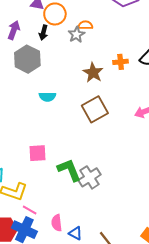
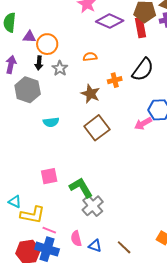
orange semicircle: (85, 25) -> (90, 57), moved
gray star: (76, 35) -> (60, 68), moved
gray cross: (90, 177) -> (93, 206), moved

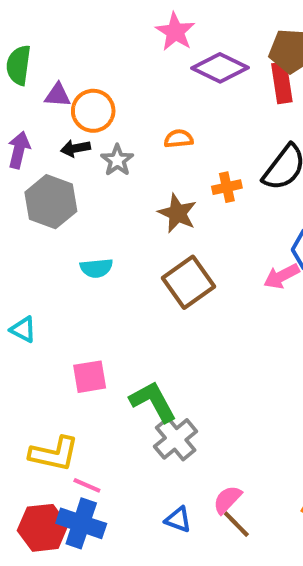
black arrow: (39, 63) -> (75, 148), turned 72
cyan triangle: (15, 202) -> (23, 329), moved
pink semicircle: (76, 239) -> (227, 500), moved, turned 56

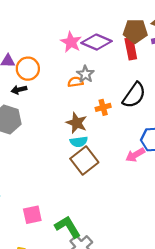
pink star: (175, 32) -> (71, 42), moved
gray star: (117, 160) -> (85, 74), moved
cyan semicircle: (96, 268) -> (79, 142), moved

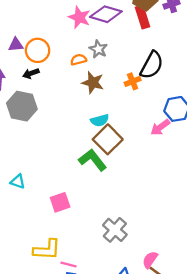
orange semicircle: (75, 82) -> (78, 60), moved
orange cross: (103, 107) -> (133, 81), moved
brown star: (77, 123) -> (93, 83), moved
green L-shape: (68, 227) -> (93, 160), moved

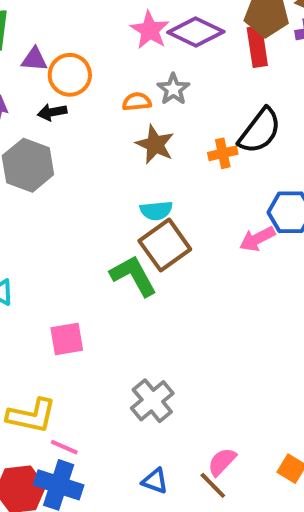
pink semicircle: (150, 260) -> (222, 462), moved

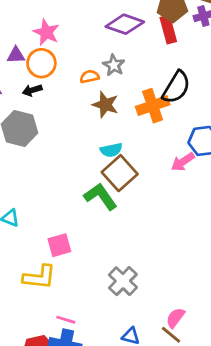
pink star: (150, 30) -> (46, 32), moved
orange cross: (223, 153) -> (153, 106), size x1.6
yellow L-shape: (31, 416) -> (39, 277), moved

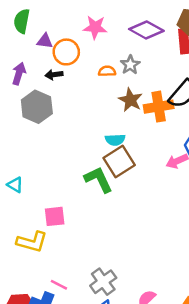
pink star: (46, 32) -> (95, 27), moved, turned -30
brown star: (105, 105) -> (130, 100), moved
gray cross: (123, 281) -> (103, 282), moved
pink line: (66, 320) -> (59, 285), moved

